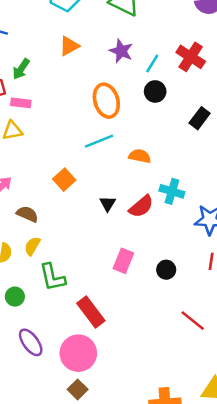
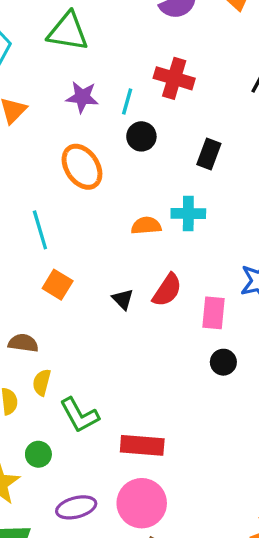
cyan line: (99, 141) -> (40, 230), moved, turned -68
cyan cross: (172, 191) -> (188, 213), moved
pink rectangle: (123, 261) -> (213, 313), moved
red rectangle: (91, 312) -> (142, 445), turned -32
purple ellipse: (31, 342) -> (76, 507), turned -52

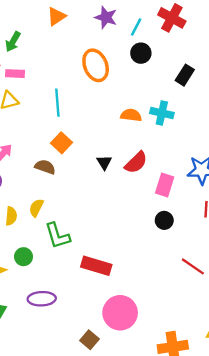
brown semicircle: (23, 343) -> (45, 167), moved
pink circle: (142, 503) -> (120, 313), moved

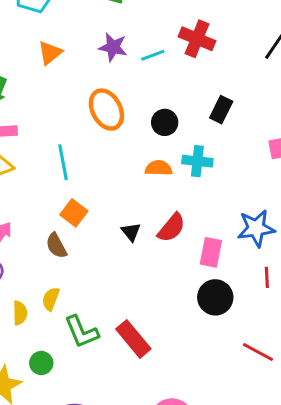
cyan line: (136, 27) -> (153, 55), turned 48
black circle: (141, 53) -> (165, 122), moved
brown semicircle: (45, 167) -> (56, 246), turned -132
black circle: (164, 220) -> (215, 297), size x1.5
red rectangle: (96, 266) -> (133, 339), moved, turned 40

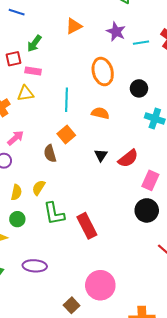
orange semicircle: (159, 168) -> (100, 113), moved
green circle: (41, 363) -> (17, 219), moved

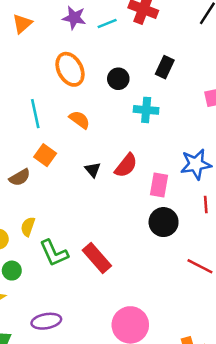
orange semicircle: (100, 113) -> (79, 120), turned 36
brown semicircle: (50, 154) -> (20, 177), moved, turned -90

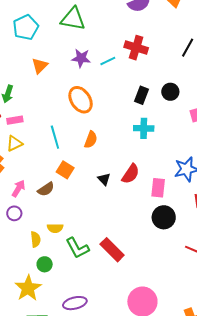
black rectangle: (165, 67) -> (142, 95), moved
black circle: (118, 79) -> (170, 92), moved
orange semicircle: (79, 120) -> (91, 140), turned 78
yellow semicircle: (28, 227) -> (55, 228), turned -105

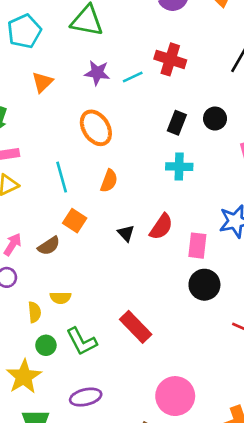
green L-shape: (77, 248) -> (82, 341), moved

